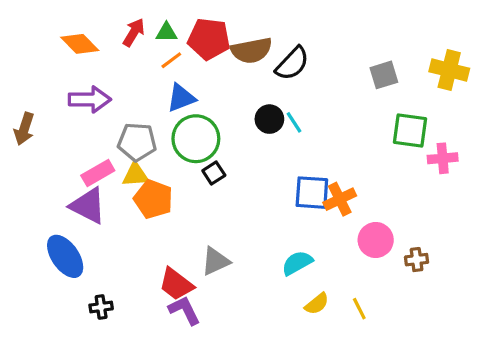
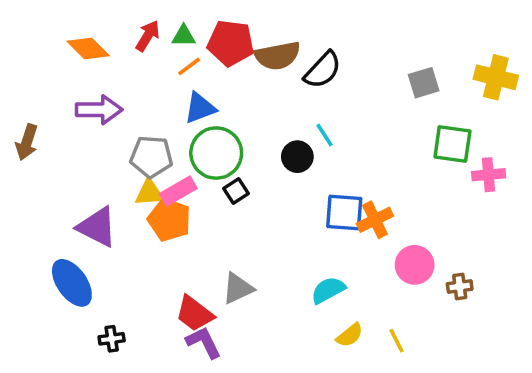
black circle: (269, 119) -> (297, 157), moved
pink rectangle: (98, 173) -> (178, 191), moved

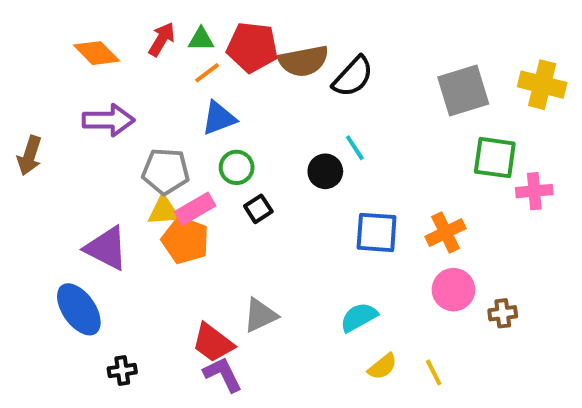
gray square: (424, 83) -> (463, 91), size x1.5
green circle: (216, 153) -> (237, 167), size x0.6
orange cross: (375, 220) -> (446, 232), moved

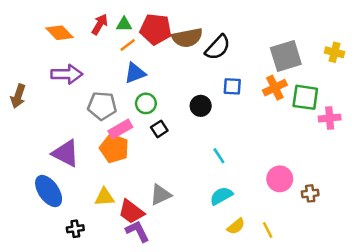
yellow cross: (542, 85) -> (334, 52), size x0.7
cyan line: (355, 148) -> (219, 156), moved
yellow triangle: (164, 211) -> (105, 197), moved
blue square: (377, 232) -> (232, 86), moved, size x0.7
orange cross: (446, 232) -> (275, 88), moved

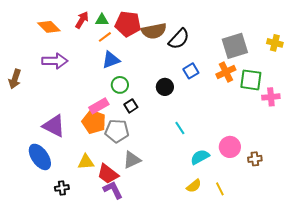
blue square: (232, 86) -> (191, 71), turned -35
gray pentagon: (102, 106) -> (117, 131), moved
cyan semicircle: (221, 196) -> (200, 157), moved

